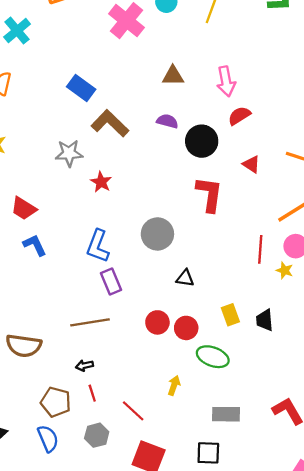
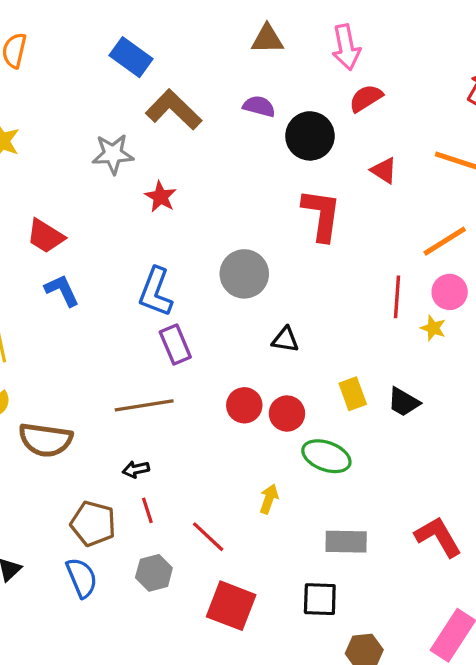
black trapezoid: (265, 320) -> (404, 402), turned -55

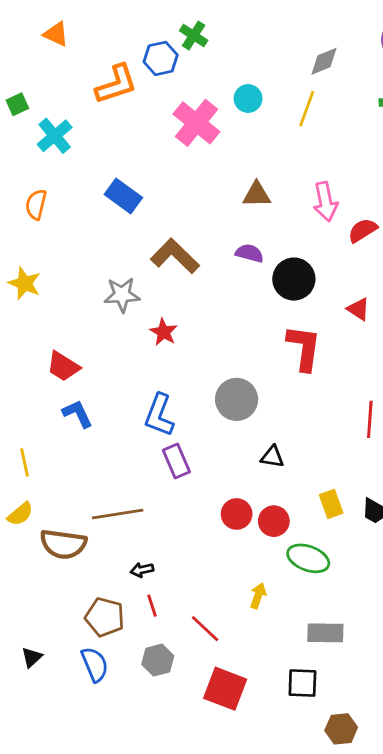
blue rectangle: (131, 57) -> (123, 196), moved
red semicircle: (366, 98) -> (363, 230), moved
brown line: (144, 405) -> (118, 514), moved

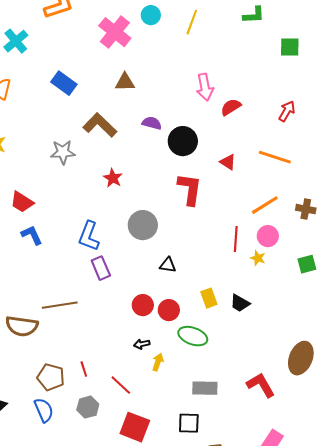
brown triangle: (257, 195) -> (125, 82), moved
red star: (164, 332) -> (113, 178), moved
black arrow: (142, 570) -> (142, 344), moved

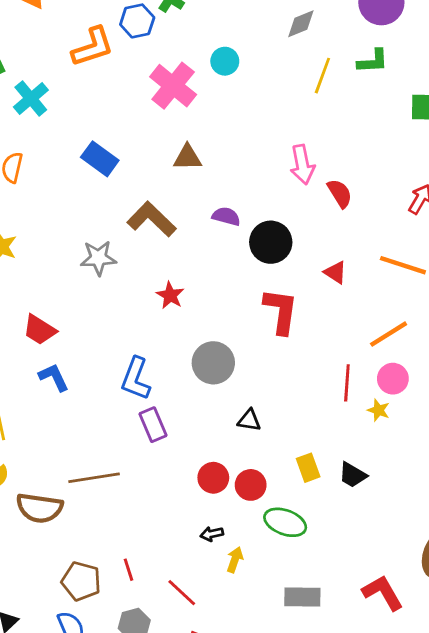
yellow line: (192, 22) -> (322, 76), moved
red semicircle: (231, 107) -> (340, 193), turned 90

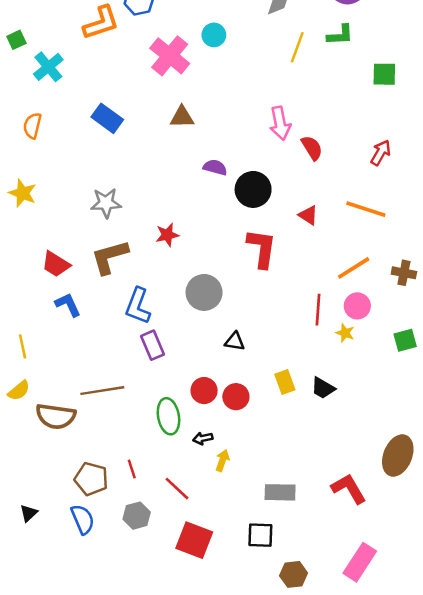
brown L-shape: (152, 219) -> (110, 257), moved, turned -60
red star: (170, 295) -> (167, 235), turned 30
green ellipse: (285, 522) -> (168, 416), moved, turned 60

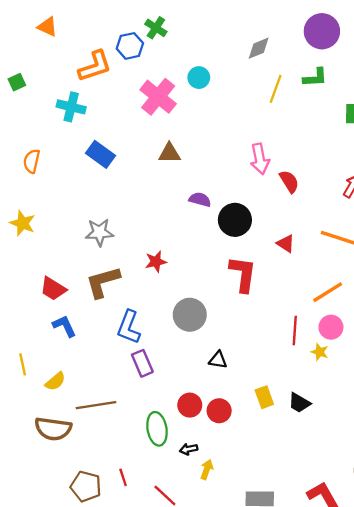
cyan cross: (48, 67) -> (71, 107), moved, turned -36
yellow semicircle: (19, 391) -> (55, 381), moved

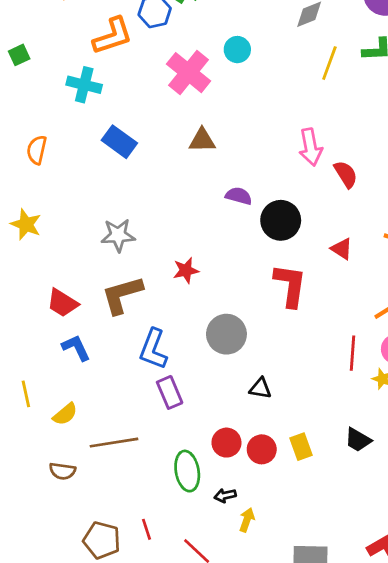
yellow rectangle: (264, 397) -> (301, 447), moved
brown semicircle: (53, 429) -> (62, 471), size x0.6

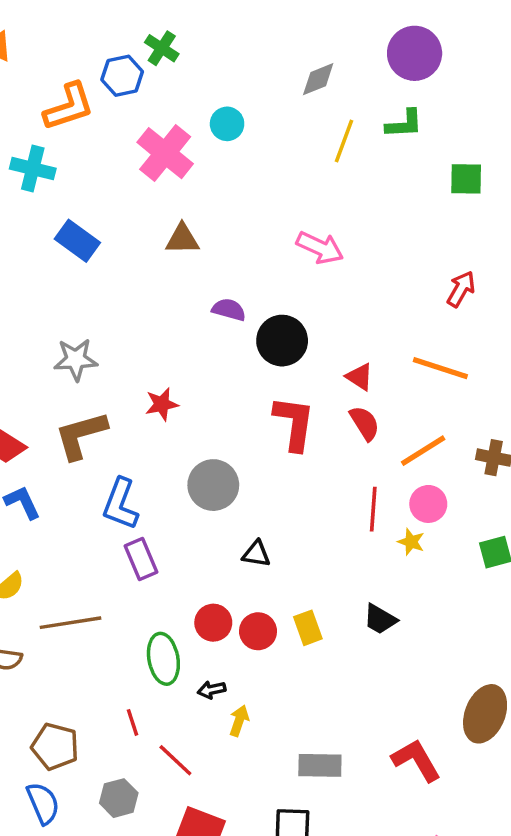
pink arrow: (311, 147) -> (320, 248), turned -54
red semicircle: (346, 174) -> (365, 423), moved
red line: (147, 529) -> (132, 722), moved

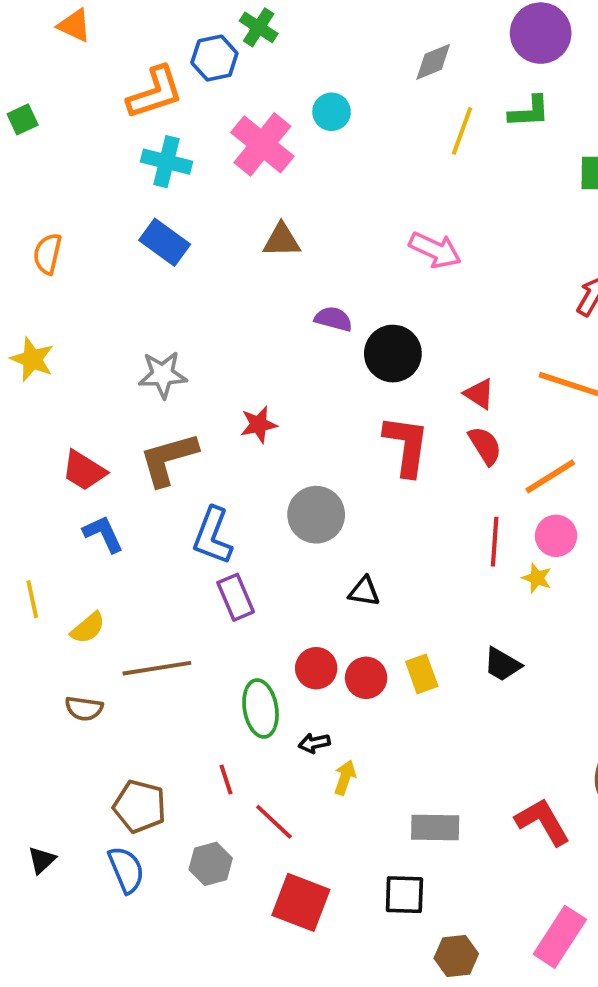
cyan cross: (33, 169) -> (166, 162), moved

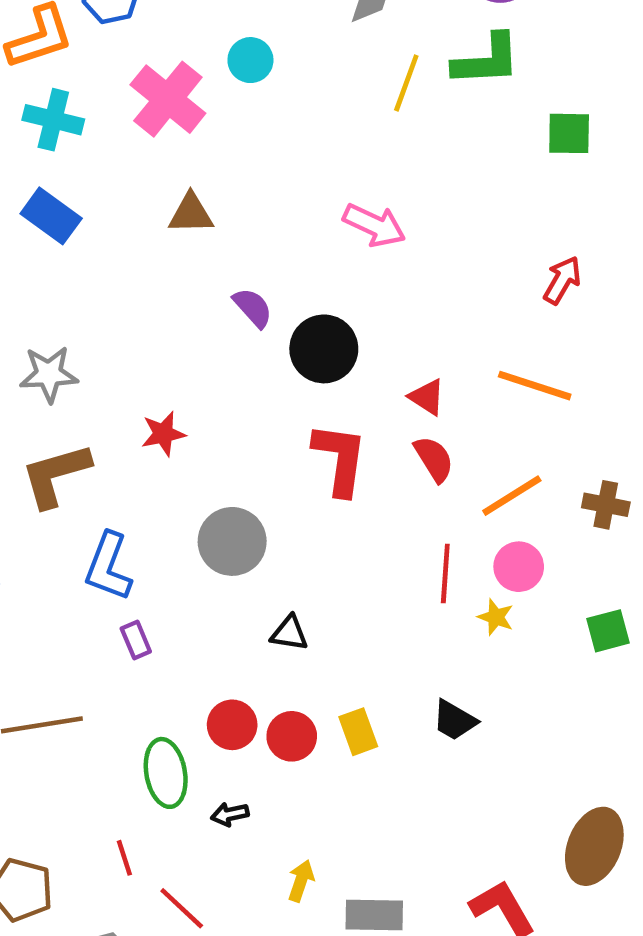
green L-shape: (529, 112) -> (487, 60), size x1.4
purple semicircle: (333, 319) -> (253, 308), turned 33
purple rectangle: (236, 597) -> (136, 640), size x0.7
yellow arrow: (345, 778) -> (301, 881), moved

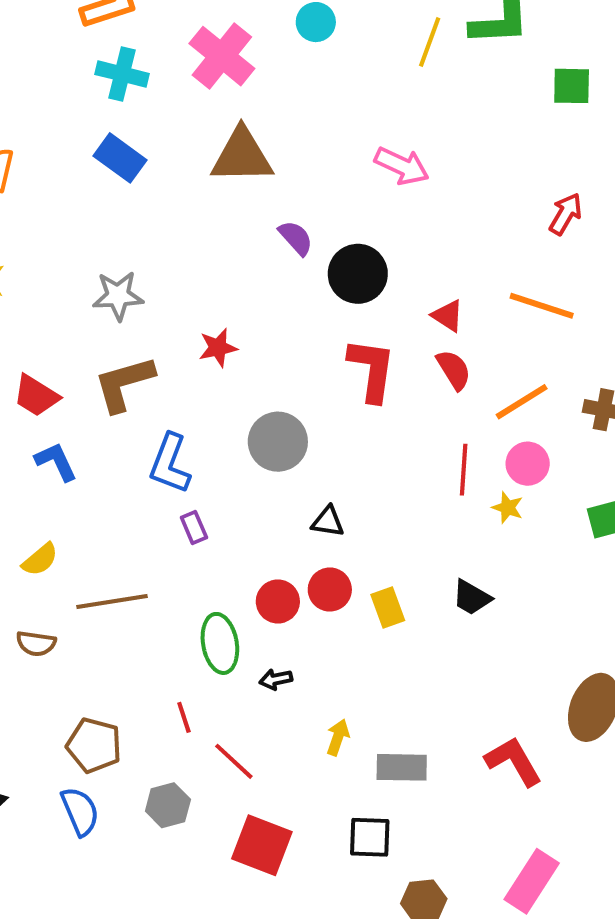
cyan circle: (250, 60) -> (316, 22), moved
brown triangle: (191, 214) -> (242, 156), size x1.6
red circle: (292, 736) -> (330, 589), moved

